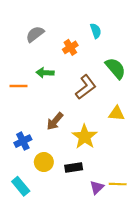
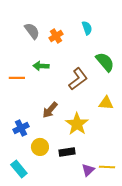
gray semicircle: (35, 34) -> (32, 31), turned 90
orange cross: (70, 47) -> (56, 36), moved

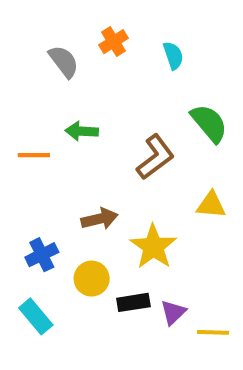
orange cross: (56, 36) -> (114, 42), moved
brown arrow: (50, 110) -> (100, 219), turned -144
yellow circle: (40, 147) -> (92, 279), moved
cyan rectangle: (19, 169) -> (36, 316), moved
purple triangle: (88, 170) -> (173, 312), moved

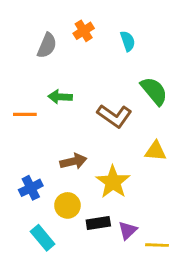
gray semicircle: (64, 61) -> (47, 45), turned 60
brown L-shape: (155, 157) -> (114, 116), turned 72
cyan rectangle: (36, 316) -> (43, 238), moved

